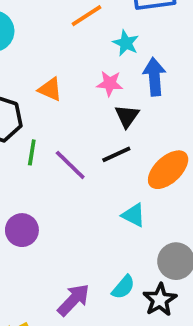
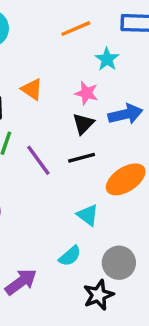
blue arrow: (154, 77) -> (125, 114), moved, turned 72
black triangle: (127, 116) -> (83, 124), moved
cyan semicircle: (123, 287) -> (70, 256), moved

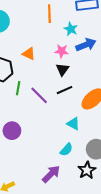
orange line: (76, 29) -> (49, 14), turned -60
blue arrow: (125, 114) -> (86, 45), moved
purple arrow: (21, 282) -> (51, 174), moved

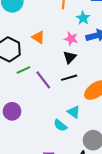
green line: (18, 88) -> (23, 70), turned 48
cyan semicircle: (66, 150) -> (60, 125), moved, turned 80

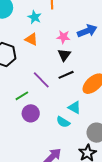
cyan star: (83, 18) -> (34, 17), moved
green line: (23, 70) -> (22, 96), moved
purple circle: (12, 111) -> (31, 113), moved

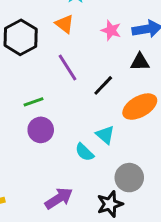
black triangle: (64, 55) -> (140, 62), moved, turned 40
black line: (66, 75) -> (103, 85), turned -35
purple line: (41, 80) -> (68, 68), moved

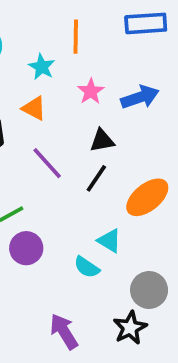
pink star: (111, 30) -> (91, 91), moved, turned 30
black triangle: (140, 62) -> (102, 141), moved
purple arrow: (59, 198) -> (64, 331), turned -80

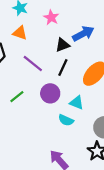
blue arrow: (140, 97) -> (83, 34), moved
purple circle: (26, 248) -> (50, 93), moved

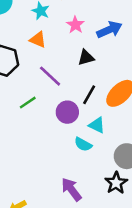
blue arrow: (83, 34) -> (109, 30), moved
black line: (63, 68) -> (89, 95), moved
green line: (17, 97) -> (28, 103), moved

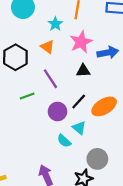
pink star: (75, 25) -> (81, 42), size x1.5

